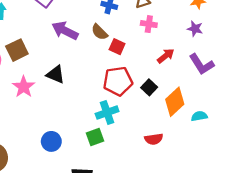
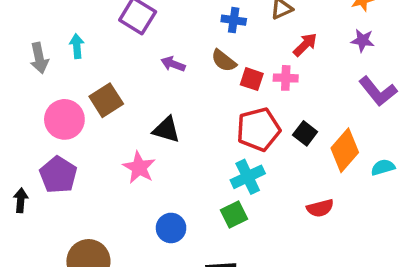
pink cross: (149, 24) -> (286, 78), moved
purple arrow: (65, 31) -> (173, 64), size x0.6
red arrow: (166, 56) -> (305, 45), moved
pink star: (24, 87) -> (139, 167), moved

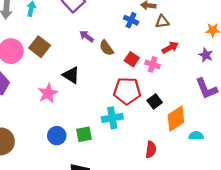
brown semicircle: (224, 61) -> (106, 48), moved
brown square: (106, 100) -> (40, 47), turned -36
red semicircle: (320, 208) -> (151, 150), turned -84
green square: (234, 214) -> (84, 134), moved

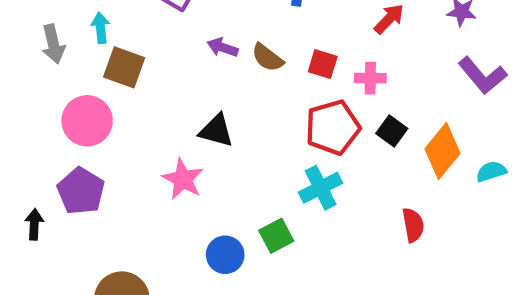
brown square: (40, 47) -> (124, 67), moved
pink cross: (153, 64) -> (370, 78), moved

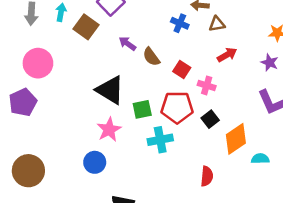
brown square: (124, 67) -> (86, 27), moved
black triangle: (216, 131) -> (110, 90), size x1.4
pink star: (183, 179) -> (109, 130), moved
green square: (276, 236) -> (142, 109), moved

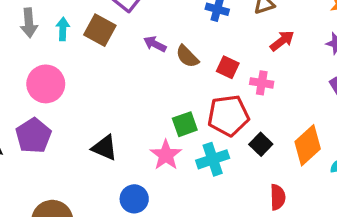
cyan arrow: (61, 12) -> (63, 29), moved
black triangle: (110, 90) -> (105, 148), moved, size x0.7
black square: (210, 119) -> (261, 144), moved
pink star: (109, 130) -> (166, 155), moved

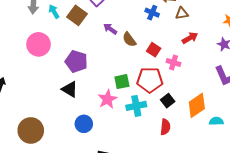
cyan arrow: (63, 29) -> (54, 11), turned -40
purple pentagon: (34, 136) -> (76, 61), moved, turned -30
red semicircle: (278, 197) -> (165, 127), moved

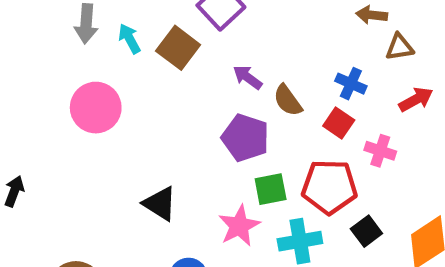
blue cross: (152, 13) -> (351, 84), moved
purple pentagon: (76, 61) -> (245, 138), moved

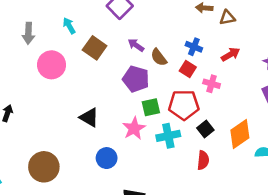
gray arrow: (86, 24) -> (28, 33), moved
brown triangle: (399, 47) -> (227, 18), moved
brown square: (178, 48) -> (95, 48), moved

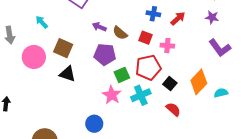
blue cross: (194, 47) -> (153, 14), moved
brown square: (95, 48) -> (63, 48), moved
black triangle: (89, 117) -> (68, 74), moved
red semicircle: (203, 160) -> (173, 109), turned -42

